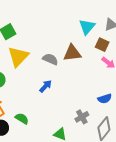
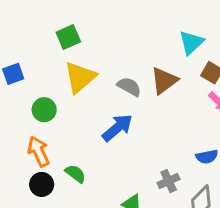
brown triangle: (72, 53) -> (164, 81), turned -36
blue arrow: (46, 86) -> (117, 128), size x1.5

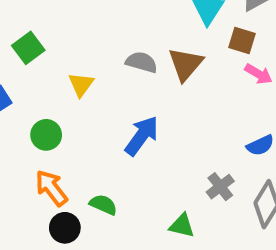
green square: (68, 37) -> (28, 48), moved
yellow triangle: (80, 77) -> (81, 84), size x0.6
gray semicircle: (129, 87) -> (142, 62), moved

